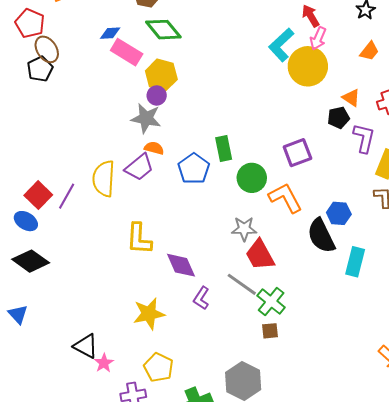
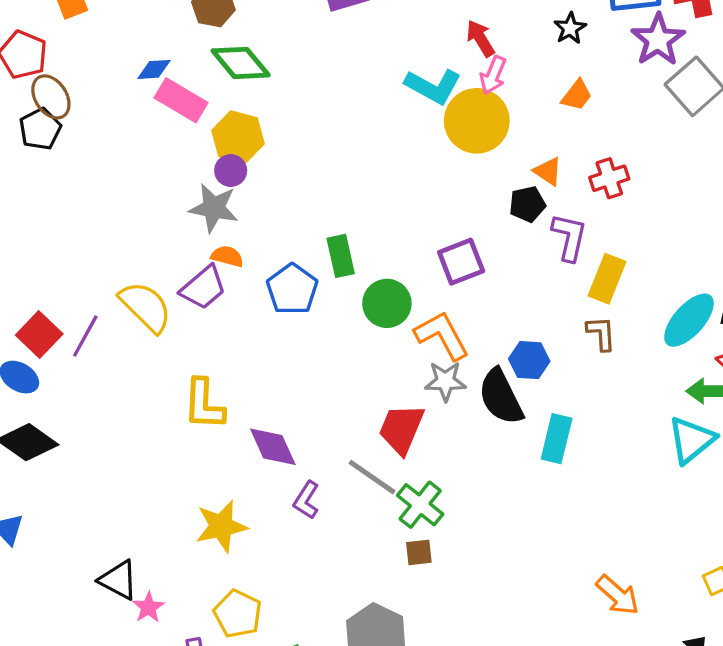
cyan L-shape: (281, 45) -> (433, 86), turned -108
yellow semicircle: (104, 179) -> (146, 307), turned 132
gray star: (244, 229) -> (445, 381), moved
red trapezoid: (260, 255) -> (401, 429), turned 52

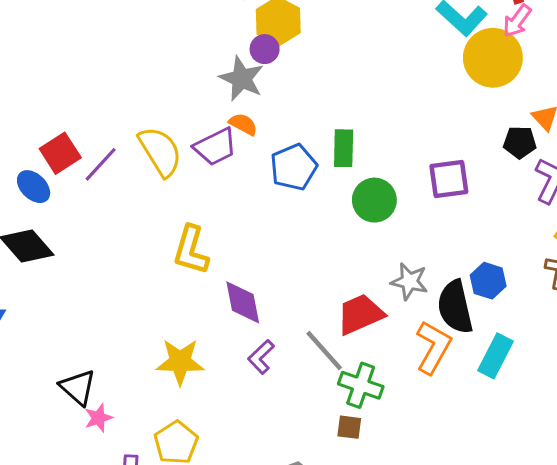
orange L-shape: (442, 335) -> (433, 347), moved, turned 44
red trapezoid: (401, 429) -> (360, 314), turned 30
green cross: (420, 505) -> (361, 385), turned -33

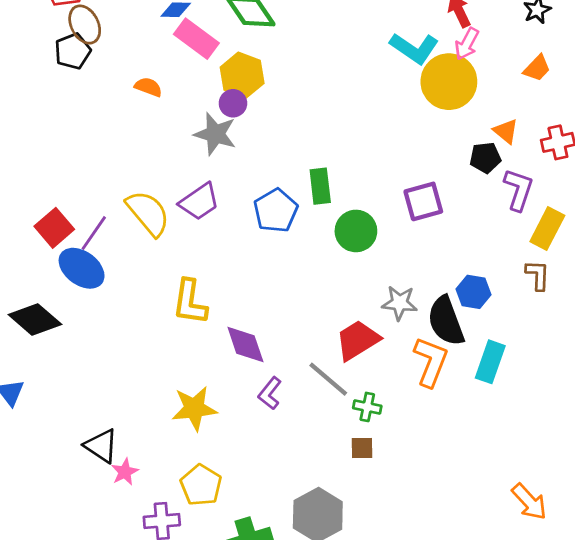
orange semicircle: (243, 124) -> (148, 87), moved
blue ellipse: (34, 187) -> (82, 268), moved, size x1.4
green cross: (361, 385) -> (367, 407), size x0.7

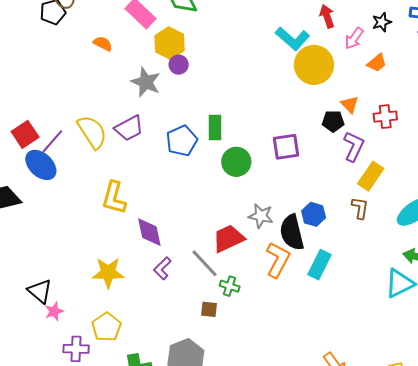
pink arrow: (467, 44) -> (354, 38), moved
purple circle: (233, 103) -> (179, 65), moved
brown square: (362, 448) -> (209, 309), moved

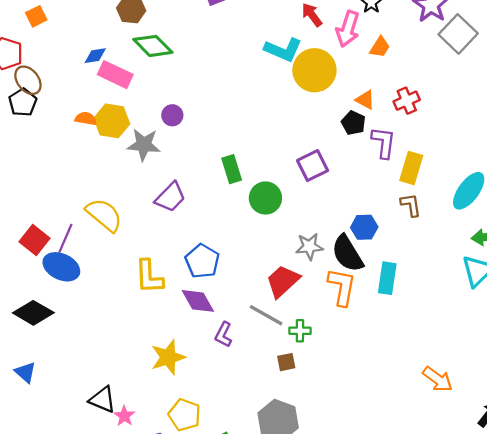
pink arrow: (354, 38) -> (348, 29), size x1.4
yellow hexagon: (170, 43) -> (112, 121), moved
black pentagon: (333, 121) -> (353, 123), turned -30
purple trapezoid: (129, 128) -> (170, 197), moved
blue pentagon: (182, 141) -> (202, 261), moved

